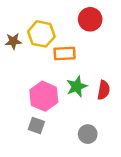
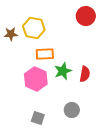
red circle: (90, 19) -> (86, 16), moved
orange rectangle: (65, 53) -> (45, 54), moved
gray square: (36, 125) -> (38, 118), moved

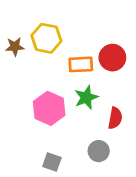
red circle: (86, 16) -> (112, 58), moved
orange rectangle: (45, 54) -> (81, 64), moved
red semicircle: (85, 74) -> (115, 118), moved

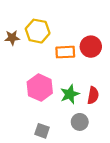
green star: (86, 97) -> (70, 94), moved

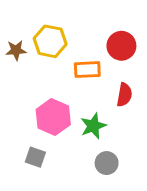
red circle: (91, 47) -> (121, 46), moved
red semicircle: (93, 95) -> (124, 95), moved
gray square: (42, 131) -> (35, 157), moved

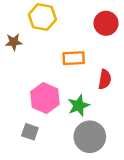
yellow hexagon: (50, 41) -> (42, 17), moved
red circle: (121, 46) -> (106, 23), moved
gray circle: (107, 163) -> (90, 137), size x1.6

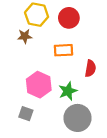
red circle: (106, 23) -> (69, 18), moved
brown star: (14, 42) -> (25, 36), moved

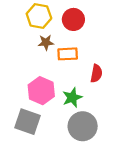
brown star: (25, 36) -> (46, 42), moved
gray square: (26, 114) -> (27, 122), size x1.6

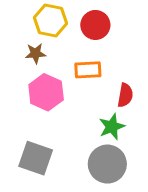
brown star: (46, 42) -> (36, 53), moved
pink hexagon: (41, 91) -> (46, 92), moved
green star: (72, 98) -> (112, 127), moved

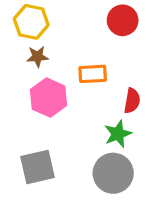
yellow hexagon: (51, 20) -> (31, 22), moved
red circle: (95, 25) -> (123, 20), moved
gray square: (36, 158) -> (37, 167), turned -32

